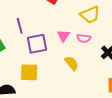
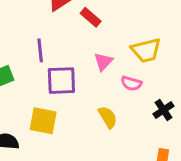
pink triangle: (64, 36) -> (103, 62), moved

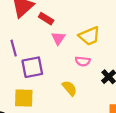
pink triangle: (103, 62) -> (58, 38), moved

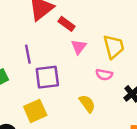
yellow trapezoid: (89, 36) -> (114, 47), turned -85
yellow square: (24, 98) -> (35, 111), turned -30

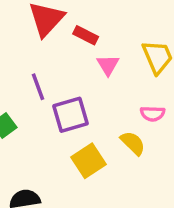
pink semicircle: (104, 75) -> (153, 114), moved
yellow square: (35, 111) -> (88, 161), moved

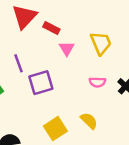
yellow semicircle: (133, 143) -> (89, 121), moved
yellow square: (88, 161) -> (55, 129), moved

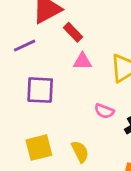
pink triangle: (67, 48) -> (82, 61), turned 42
purple line: (19, 63) -> (25, 46), moved, turned 66

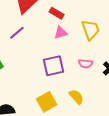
red rectangle: (73, 32) -> (57, 13), moved
purple square: (40, 90) -> (53, 66), moved

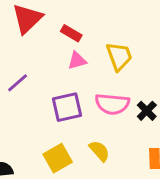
purple line: (17, 33) -> (18, 83), moved
pink semicircle: (86, 64) -> (112, 104), size x1.6

